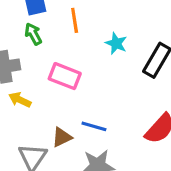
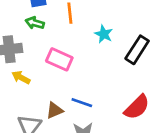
green arrow: (33, 34) -> (35, 23), turned -48

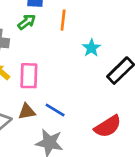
green arrow: (35, 23) -> (27, 22), turned 114
pink rectangle: (59, 59) -> (29, 76), moved, turned 55

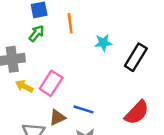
cyan star: (91, 48) -> (103, 43), turned -30
pink rectangle: (29, 76) -> (51, 83), turned 45

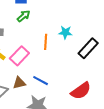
orange line: (70, 23) -> (46, 42), moved
green arrow: (36, 33) -> (24, 16), moved

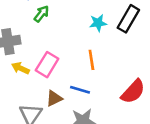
orange line: (46, 42) -> (91, 60), moved
black rectangle: (88, 48) -> (128, 19), moved

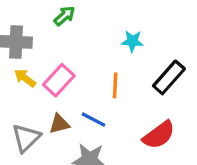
black rectangle: (128, 19) -> (169, 77), moved

